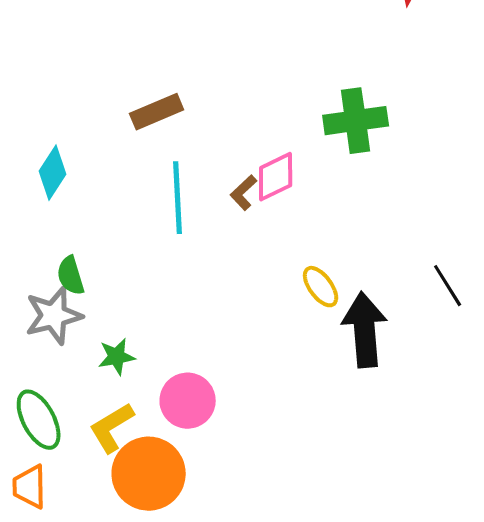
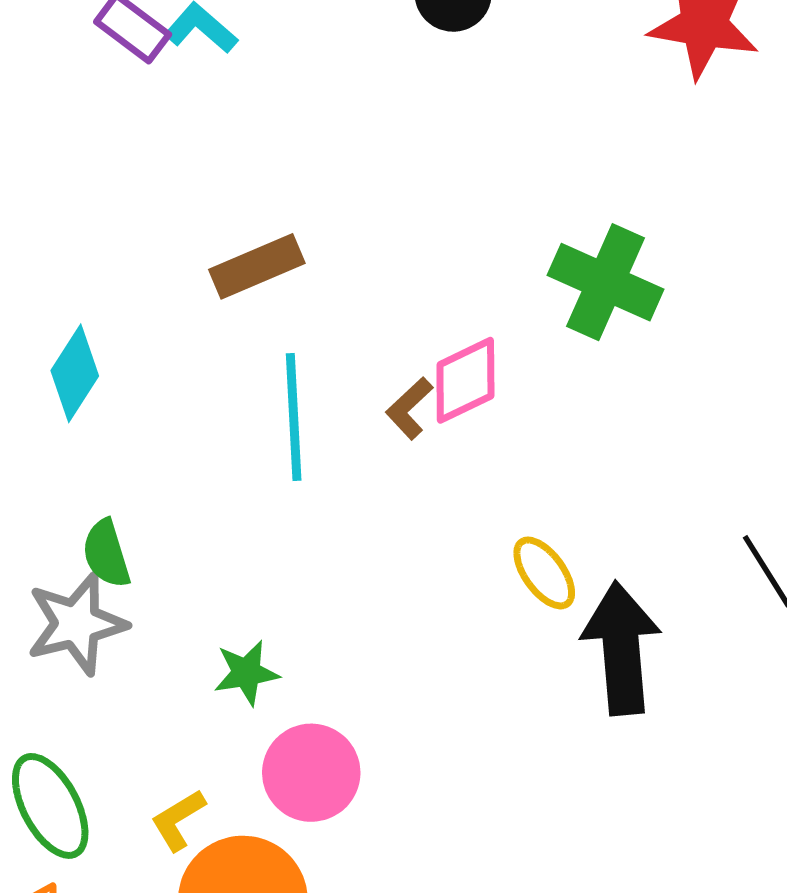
green cross: (356, 121) -> (606, 282), turned 32
green star: (117, 357) -> (246, 673), moved
yellow L-shape: (112, 428) -> (178, 820), size x0.7

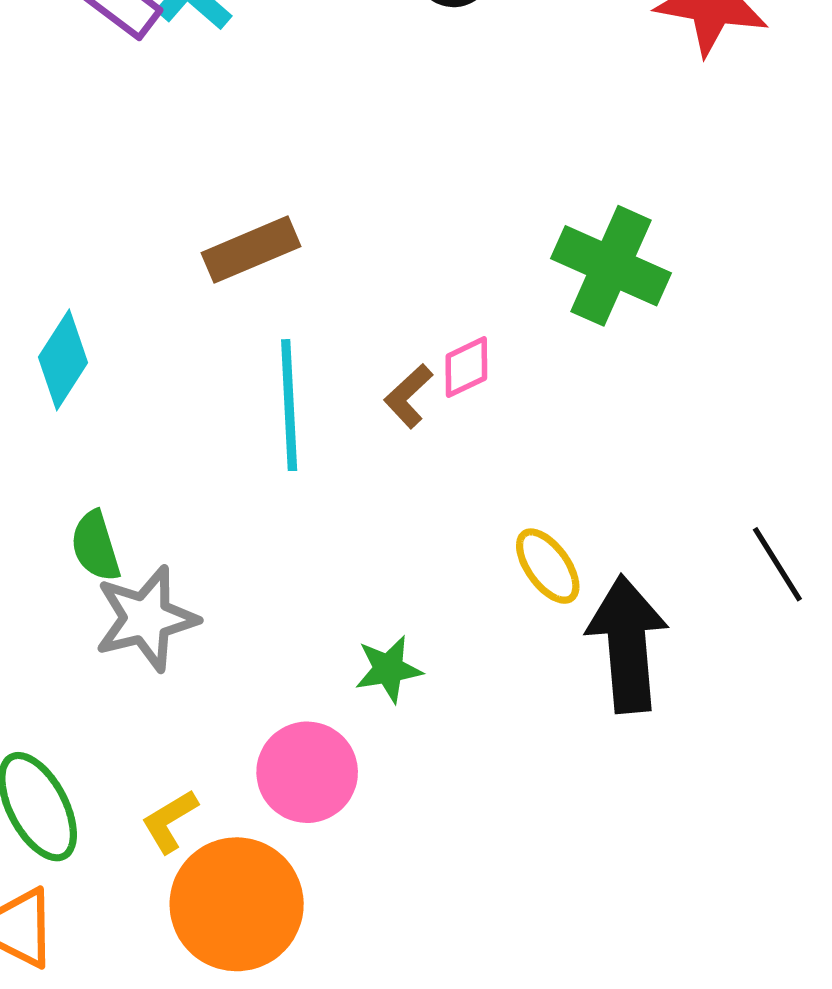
pink diamond: (465, 380) -> (466, 367), size x0.7
gray star: (76, 624) -> (146, 619), moved
green star: (246, 673) -> (389, 669), moved

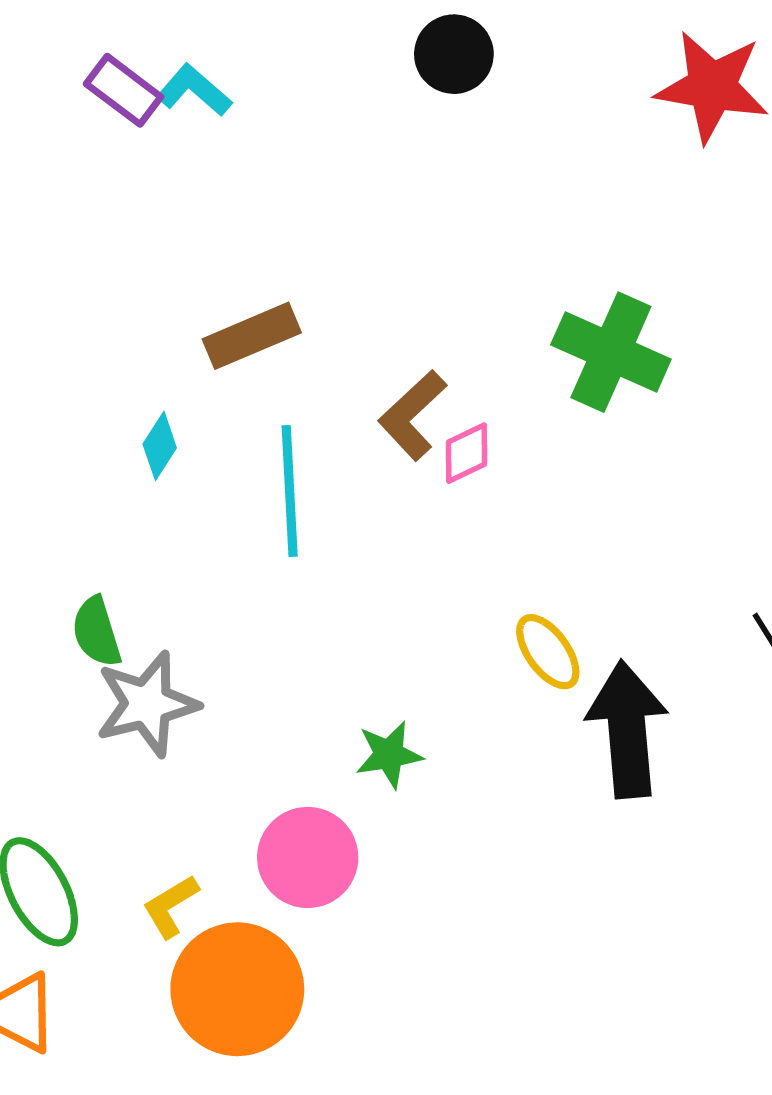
cyan diamond: (63, 360) -> (160, 446), moved, size x0.7
brown L-shape: (408, 396) -> (412, 415), moved, size x1.4

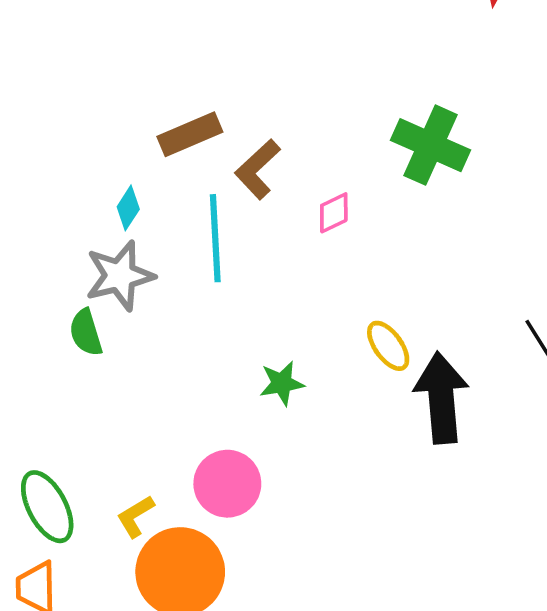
brown L-shape: (412, 415) -> (258, 169), moved
gray star: (147, 704) -> (120, 276), moved
green star: (389, 755) -> (282, 383), moved

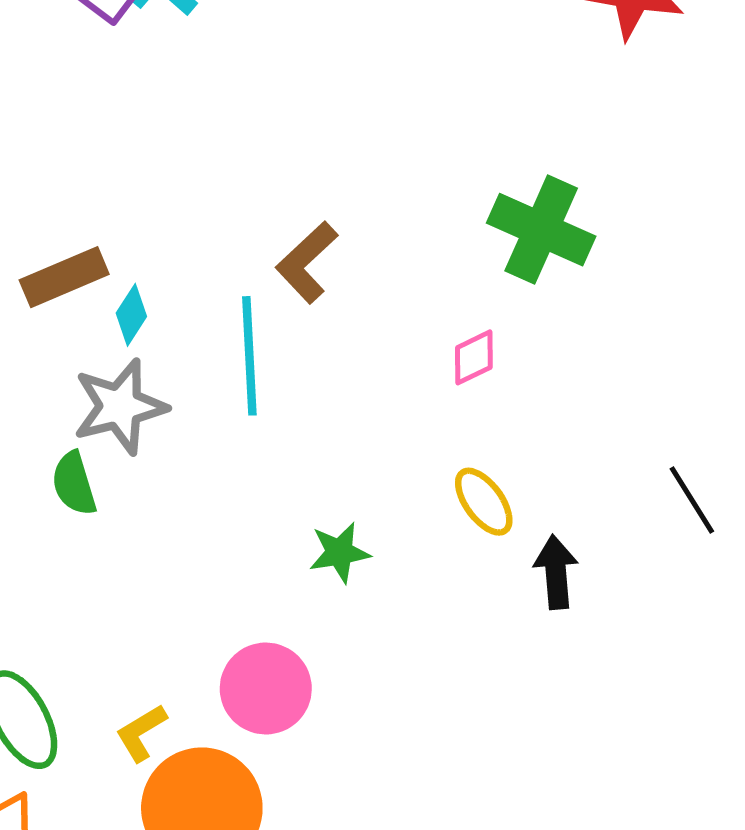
brown rectangle: (190, 134) -> (64, 277), moved
pink diamond: (334, 213) -> (474, 357), moved
black arrow: (441, 398) -> (556, 572), size x0.6

